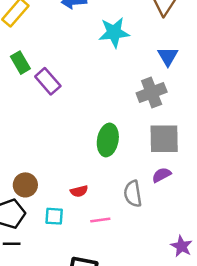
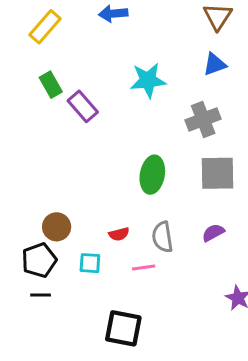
cyan star: (114, 33) -> (148, 80), moved
blue triangle: (168, 56) -> (215, 64), moved, turned 40
purple semicircle: (162, 175) -> (213, 233), moved
gray semicircle: (133, 194) -> (162, 237), moved

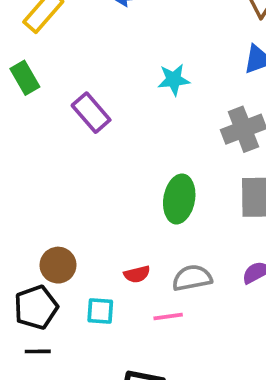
cyan star: (148, 80) -> (174, 80), size x0.7
green rectangle: (51, 85) -> (25, 78), moved
gray semicircle: (162, 237) -> (192, 278), turned 88

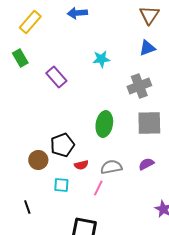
black pentagon: (36, 307) -> (62, 145), moved
pink line: (168, 317) -> (98, 188), turned -56
black line: (38, 351) -> (27, 207), turned 72

